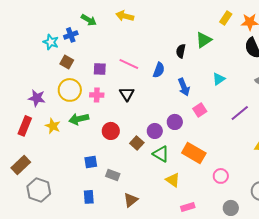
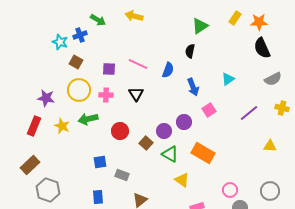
green triangle: (204, 40) -> (200, 26), moved
pink circle: (221, 176) -> (230, 190), moved

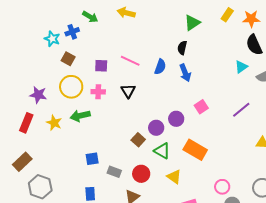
cyan triangle: (228, 79) -> (241, 67), moved
blue arrow: (193, 87) -> (185, 73), moved
red circle: (120, 131) -> (141, 174), moved

